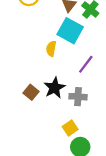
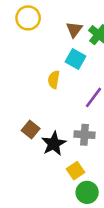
cyan square: (70, 31) -> (76, 59), size x0.7
black star: (55, 88) -> (54, 144), moved

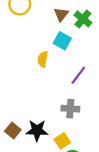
brown square: (31, 130) -> (13, 130), moved
black star: (54, 144) -> (37, 130), moved, turned 30

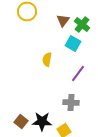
cyan square: (62, 41) -> (73, 44), moved

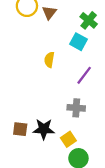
brown triangle: (63, 20) -> (49, 13), moved
brown square: (21, 122) -> (20, 129), turned -32

